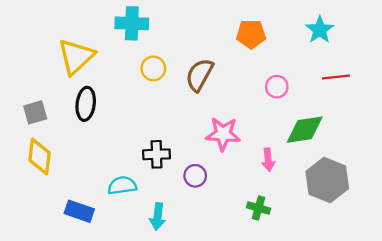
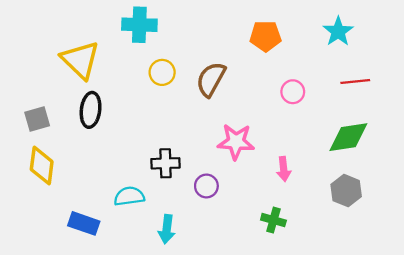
yellow triangle: (76, 57) -> (80, 60), turned -33
green diamond: (305, 130) -> (348, 137), moved
gray hexagon: (327, 180) -> (346, 191), size x0.7

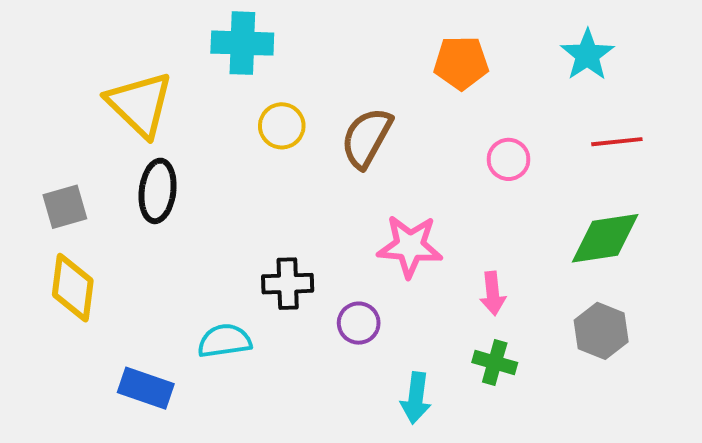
green cross: (273, 220) -> (495, 362), moved
cyan arrow: (167, 229) -> (416, 398), moved

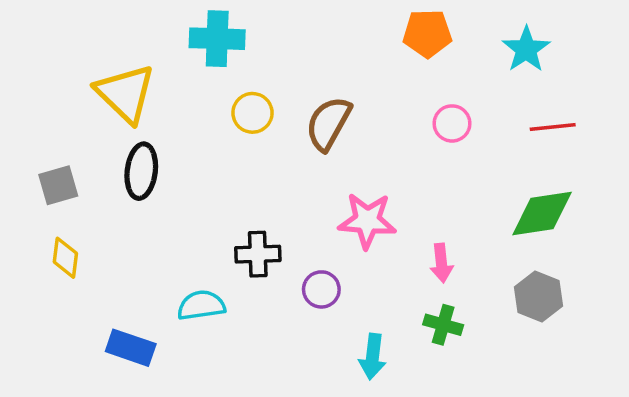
orange pentagon: (461, 63) -> (427, 33), moved
pink circle: (508, 159) -> (452, 123), moved
yellow diamond: (73, 288) -> (65, 258), size x0.7

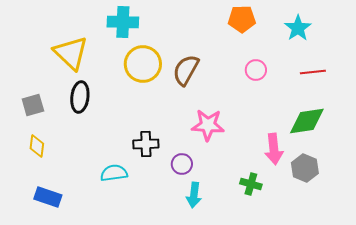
yellow circle: (252, 113) -> (143, 64), size x1.6
pink arrow: (441, 263) -> (274, 149), moved, size x1.4
blue rectangle: (131, 348) -> (48, 197), moved
cyan arrow: (373, 357) -> (194, 195), moved

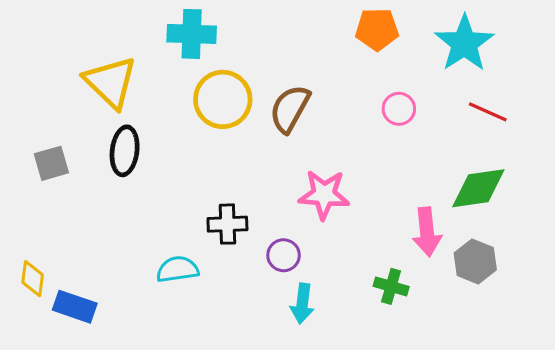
cyan star: (298, 28) -> (464, 43), size x1.4
red line: (313, 72) -> (488, 112), turned 30
yellow diamond: (37, 146) -> (33, 279), moved

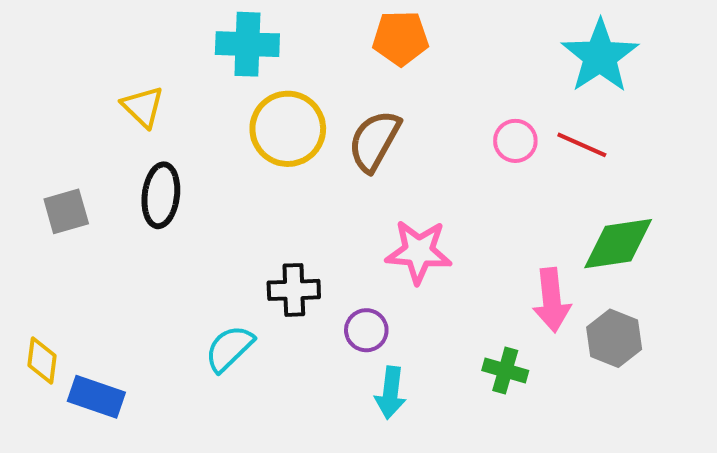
orange pentagon: (377, 29) -> (401, 38), moved
yellow triangle: (111, 82) -> (143, 107), size x0.6
red line: (488, 112) -> (582, 145), moved
cyan semicircle: (178, 269) -> (229, 348), turned -36

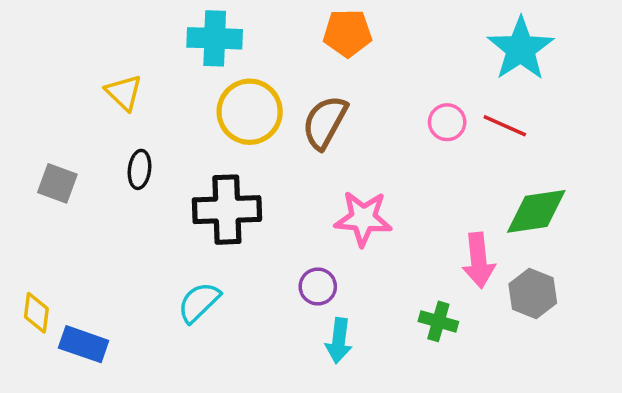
black ellipse: (161, 195) -> (140, 169), size x0.7
gray square: (66, 211) -> (57, 183), turned 36
black cross: (294, 290) -> (227, 210), moved, size x1.5

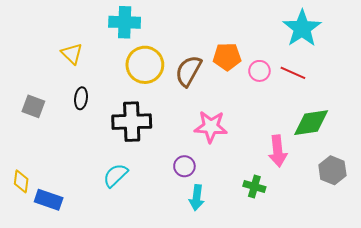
orange pentagon: (347, 33) -> (227, 57), moved
gray hexagon: (533, 294) -> (332, 170), moved

